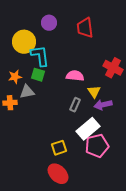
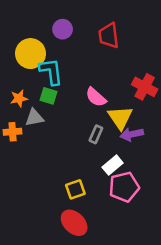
pink semicircle: (75, 76) -> (96, 97), turned -144
yellow triangle: (94, 92) -> (120, 118), size x1.5
white rectangle: (88, 129) -> (113, 165), size x0.7

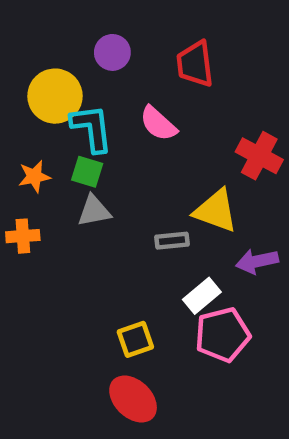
pink semicircle: (96, 97) -> (158, 124), moved
gray triangle: (34, 118) -> (94, 211), moved
yellow triangle: (120, 118) -> (216, 211), turned -36
gray rectangle: (96, 134) -> (172, 241), turned 60
purple arrow: (132, 134) -> (257, 261), moved

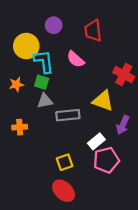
orange cross: (23, 236) -> (20, 127), moved
gray rectangle: (172, 241) -> (68, 115), moved, size x1.5
purple arrow: (257, 261) -> (123, 125), turned -54

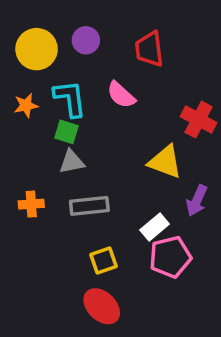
yellow circle: (26, 46) -> (37, 49), moved
orange star: (16, 84) -> (26, 105), moved
gray rectangle: (68, 115) -> (89, 206), moved

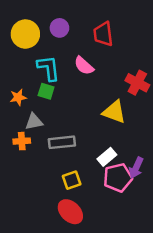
orange star: (26, 105) -> (18, 97), moved
gray triangle: (72, 162) -> (34, 122), moved
purple arrow: (197, 201) -> (136, 168), moved

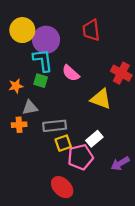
purple circle: (59, 28) -> (46, 40), moved, size x1.6
pink semicircle: (84, 66) -> (71, 73), moved
purple arrow: (136, 168) -> (120, 163), moved, turned 36
pink pentagon: (118, 178) -> (80, 157), moved
yellow square: (72, 180) -> (63, 143), moved

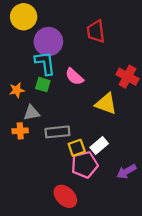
yellow circle: (22, 30) -> (24, 17), moved
yellow square: (63, 143) -> (77, 148), moved

